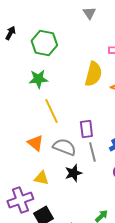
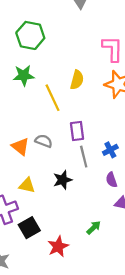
yellow semicircle: (93, 74) -> (77, 80), moved, size x0.7
yellow line: (51, 111) -> (53, 98), moved
gray semicircle: (64, 147) -> (44, 141), moved, size x0.7

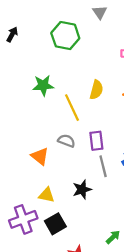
green hexagon: (30, 35) -> (65, 36), moved
gray semicircle: (44, 141) -> (66, 141), moved
black square: (29, 228) -> (55, 224), moved

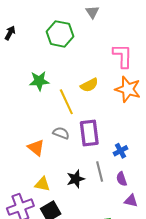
yellow semicircle: (96, 90) -> (89, 85), turned 48
purple rectangle: (96, 141) -> (89, 133), size x1.4
gray line: (103, 166) -> (100, 172), moved

